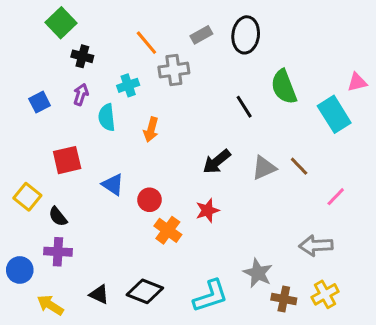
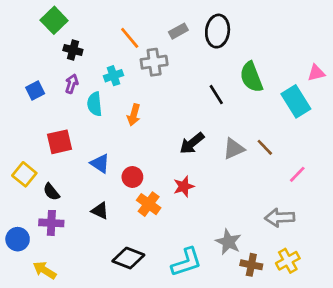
black triangle: (99, 294) -> (100, 211), moved

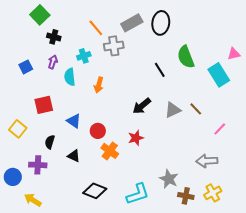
gray rectangle: (178, 31) -> (132, 23), size x1.5
black semicircle: (51, 192) -> (50, 142), moved, turned 56

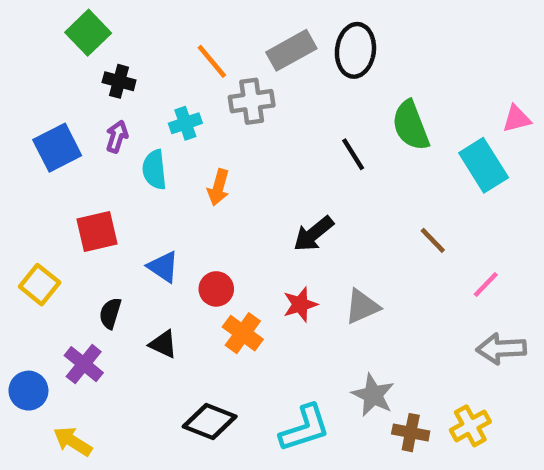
blue square: (26, 67) -> (57, 148), size x1.5
gray triangle: (173, 110) -> (362, 307), moved
gray arrow: (207, 161) -> (501, 349), moved
purple cross: (38, 165) -> (84, 364), turned 36

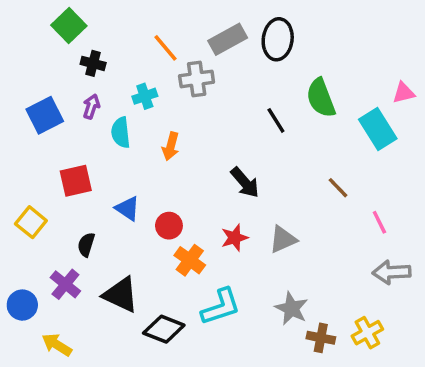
black arrow: (313, 234) -> (245, 182), turned -92
pink line: (486, 285) -> (379, 222), turned -70
black triangle: (163, 344) -> (121, 295), moved, size x1.6
cyan L-shape: (305, 428) -> (221, 307), moved

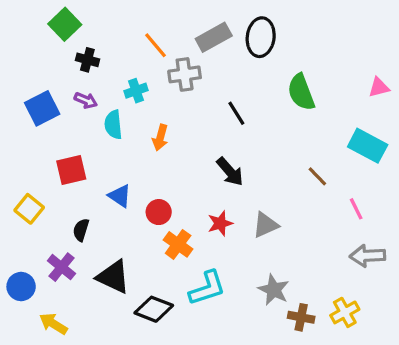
purple arrow: (91, 107) -> (86, 100), turned 95
black line: (276, 120) -> (236, 113), moved
cyan rectangle: (378, 129) -> (368, 146), moved, turned -30

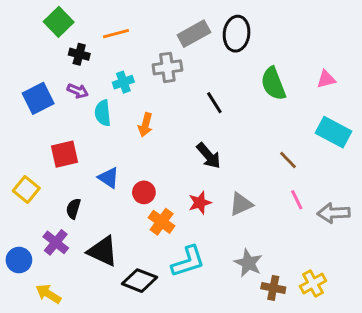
orange line: (155, 45) -> (116, 34), moved, turned -65
pink triangle: (379, 87) -> (326, 79), moved
pink line: (356, 209) -> (297, 200), moved
gray arrow: (368, 256) -> (334, 213), moved

